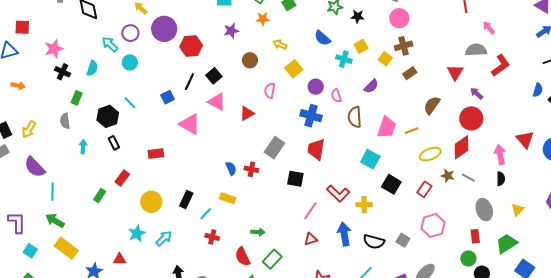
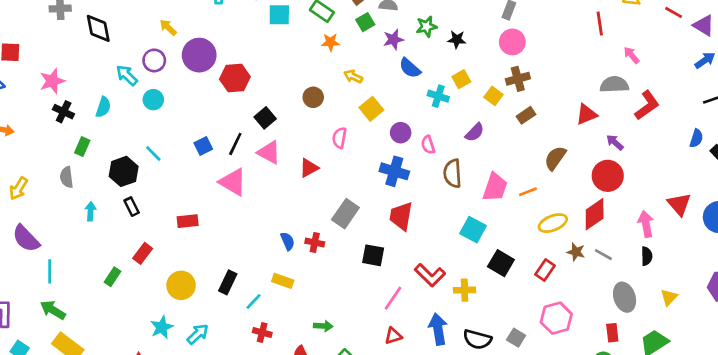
purple star: (231, 31) -> (393, 39), moved
red triangle: (455, 72) -> (586, 114), turned 36
black line: (189, 82) -> (235, 144), moved

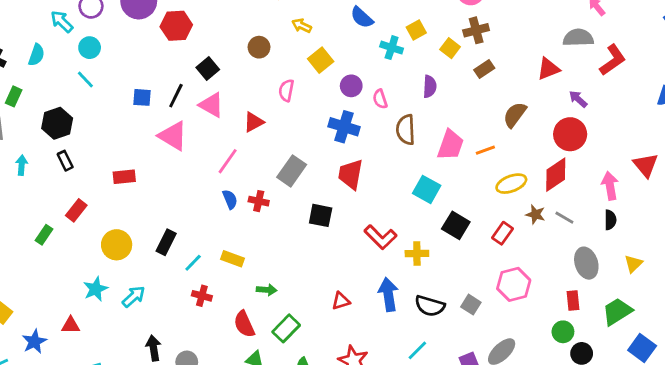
purple semicircle: (475, 132) -> (430, 86), turned -42
blue square: (203, 146) -> (142, 97), turned 30
cyan line: (153, 153) -> (85, 80), moved
yellow rectangle: (283, 281) -> (232, 259), moved
pink line: (393, 298) -> (228, 161), moved

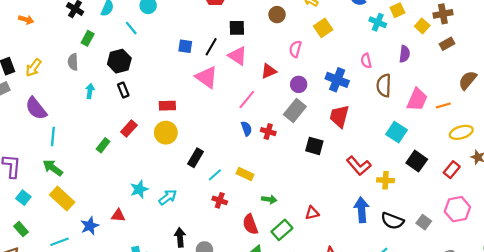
black square: (208, 68) -> (237, 28), turned 35
cyan line: (85, 80) -> (131, 28), moved
purple circle: (351, 86) -> (299, 84), moved
yellow circle: (117, 245) -> (166, 133), moved
red triangle: (341, 301) -> (312, 213), moved

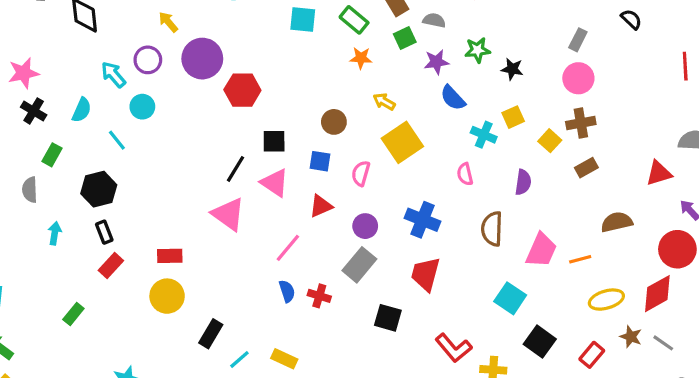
yellow square: (323, 28) -> (402, 142), size x1.4
blue square: (185, 46) -> (320, 161), moved
pink semicircle: (366, 61) -> (465, 174), moved
brown semicircle: (468, 80) -> (617, 222), turned 36
red rectangle: (129, 128) -> (111, 265), moved

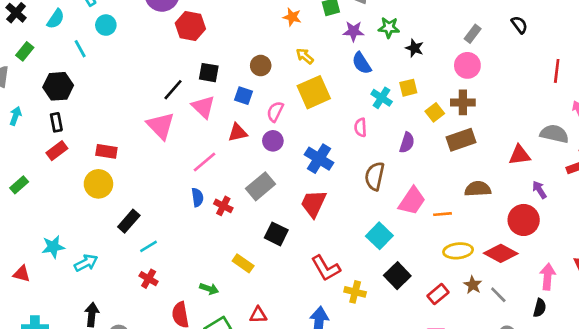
brown rectangle: (586, 168) -> (461, 140), size x1.5
purple circle: (365, 226) -> (273, 141), moved
red diamond: (657, 294) -> (501, 253), turned 48
yellow rectangle: (284, 359) -> (243, 263), moved

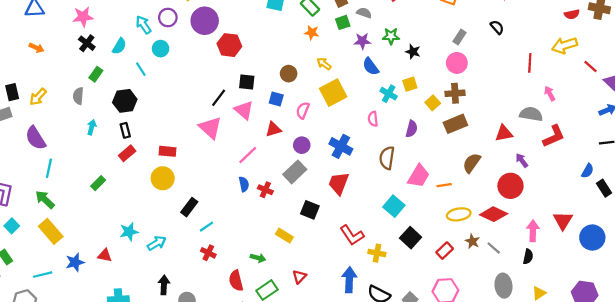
purple circle: (273, 141) -> (302, 145), moved
brown semicircle: (478, 189) -> (472, 163), turned -48
red triangle: (258, 315) -> (299, 277), turned -40

